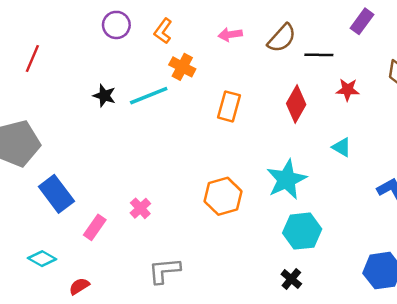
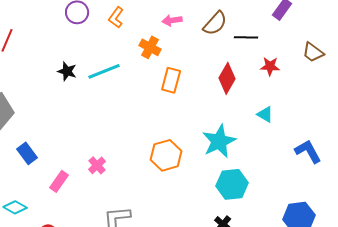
orange cross: (182, 67) -> (150, 47), moved
blue rectangle: (56, 194) -> (27, 153), size x0.7

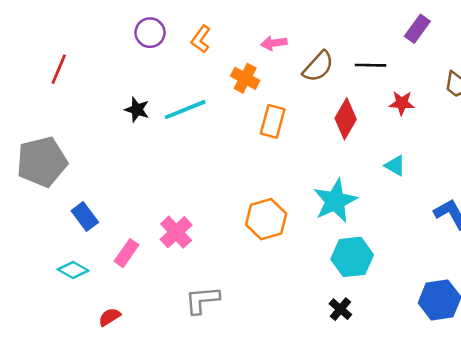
brown semicircle: (215, 23) -> (318, 67), moved
pink cross: (97, 165) -> (176, 232), size x1.4
cyan diamond: (15, 207) -> (73, 270), moved

